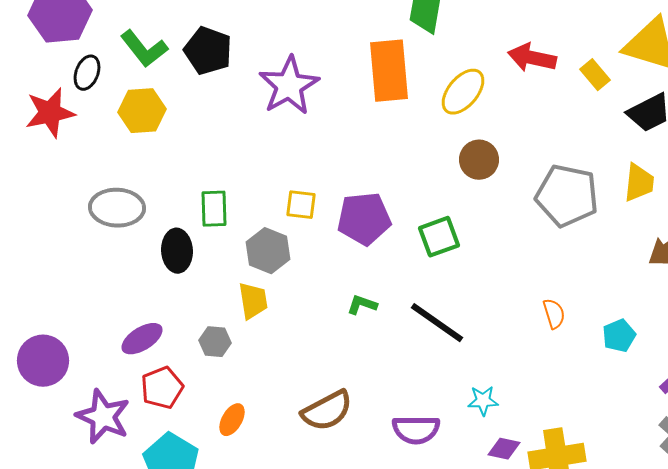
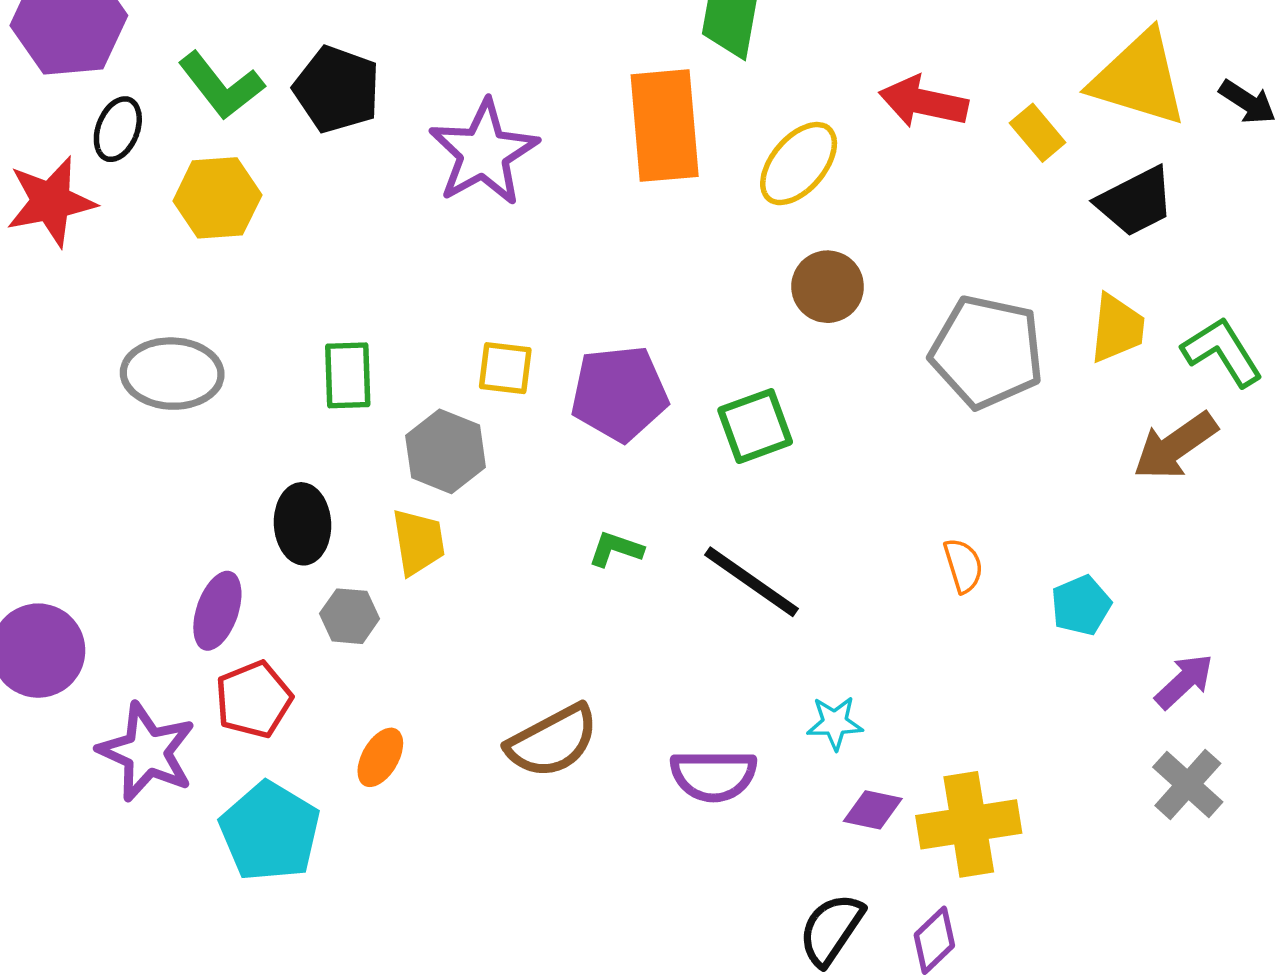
black ellipse: (177, 251) -> (302, 524), moved
purple ellipse: (142, 339) -> (217, 611), turned -39

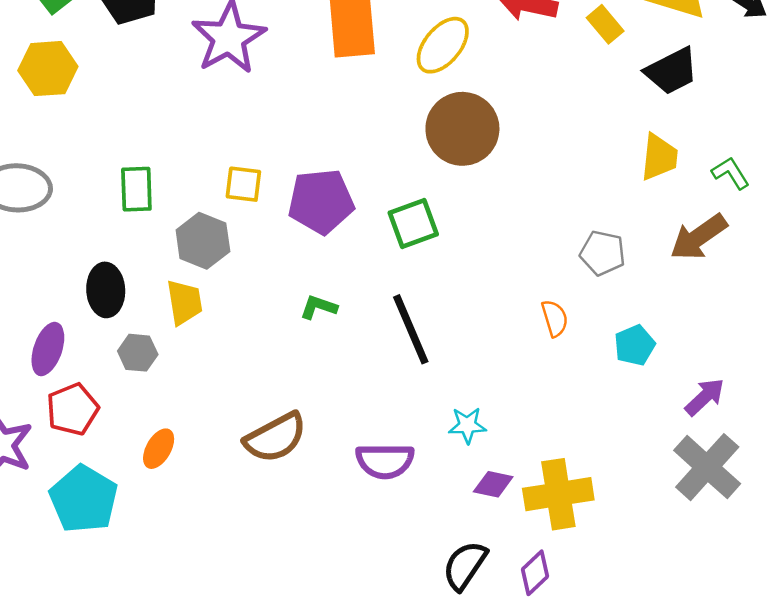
brown circle: (828, 287) -> (462, 129), size x1.5
gray pentagon: (987, 352) -> (603, 253), moved, size x0.6
green L-shape: (1222, 352) -> (731, 173), size x0.7
black line: (752, 582) -> (411, 329), turned 32
gray cross: (1188, 785) -> (707, 467), size x1.4

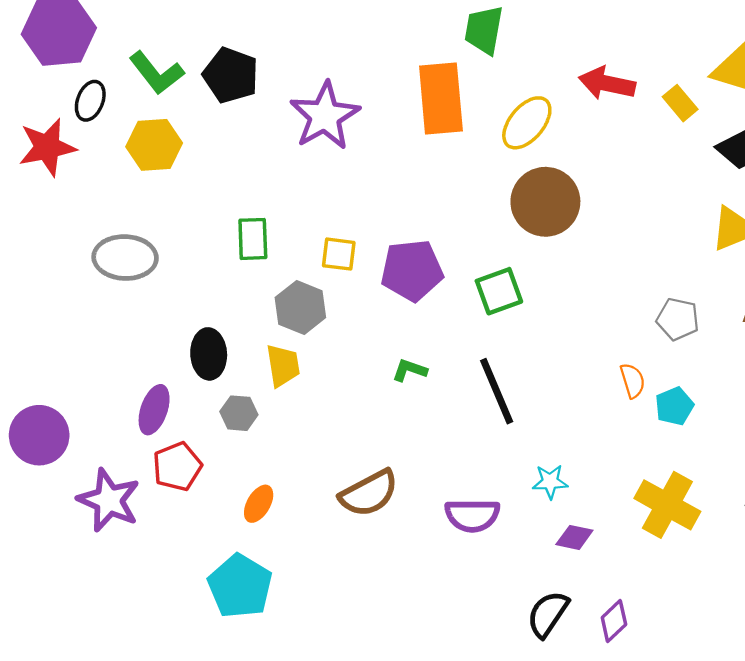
green rectangle: (136, 189) -> (253, 239), moved
cyan pentagon: (635, 345) -> (674, 406), moved
yellow cross: (558, 494) -> (667, 505), moved, turned 38
cyan pentagon: (84, 499) -> (240, 586), moved

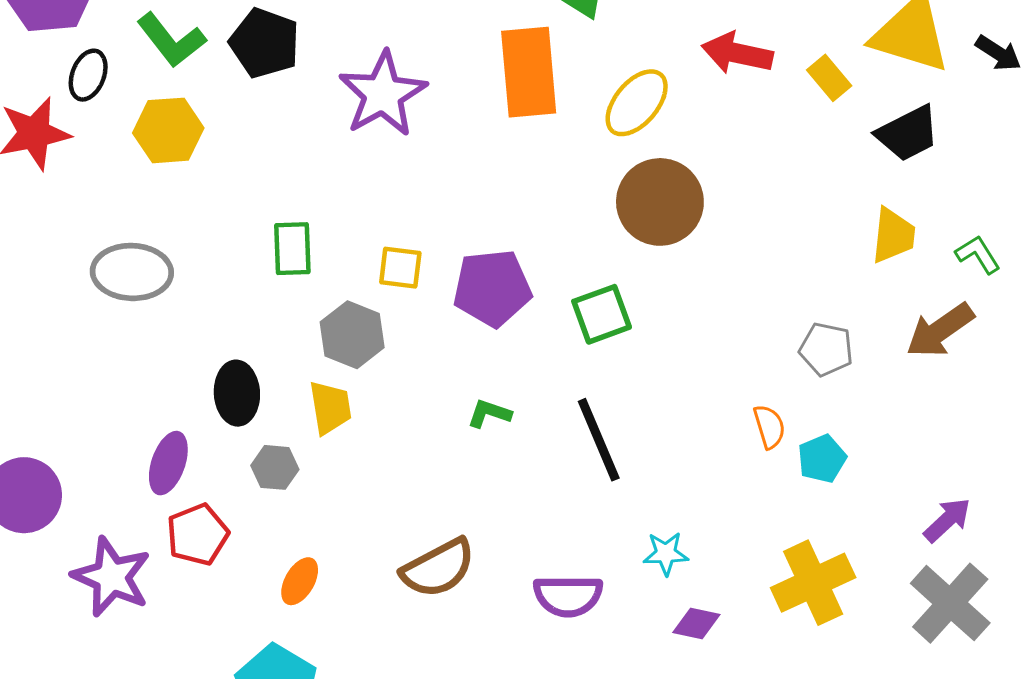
yellow cross: (667, 505) -> (813, 583), turned 36

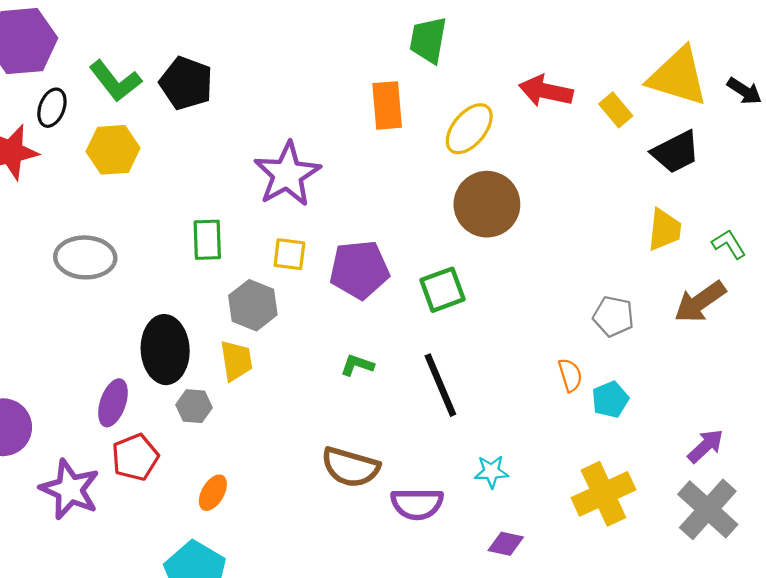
orange rectangle: (529, 72) -> (387, 105), size x0.7
purple star: (383, 94) -> (287, 174), moved
black ellipse: (237, 393) -> (165, 350), size x1.4
brown semicircle: (438, 568) -> (350, 467), moved, turned 44
purple diamond: (696, 624) -> (506, 544), moved

